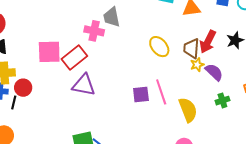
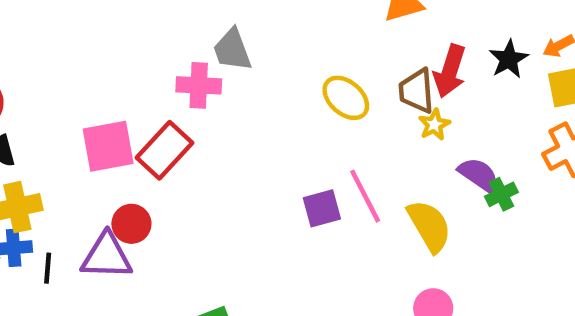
purple semicircle: (214, 72) -> (479, 175), moved
purple triangle: (84, 85) -> (106, 256), moved
red circle: (23, 88) -> (131, 224), moved

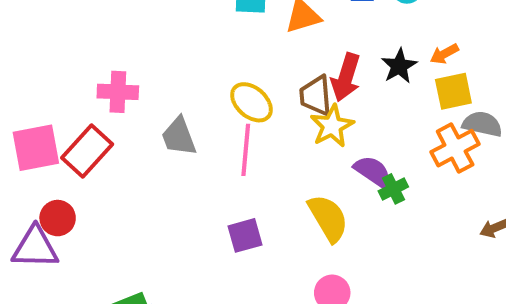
gray trapezoid: (232, 50) -> (179, 137), moved
yellow star: (434, 125) -> (332, 126), size x1.5
pink line: (365, 196) -> (246, 150), moved, turned 33
purple square: (322, 208) -> (245, 235), moved

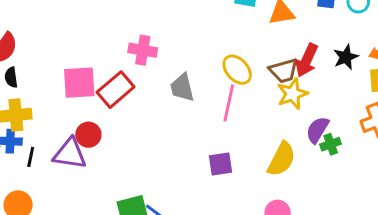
brown trapezoid: (316, 96) -> (284, 71), turned -108
purple semicircle: (373, 171) -> (317, 130), turned -100
yellow semicircle: (328, 218) -> (281, 159), turned 51

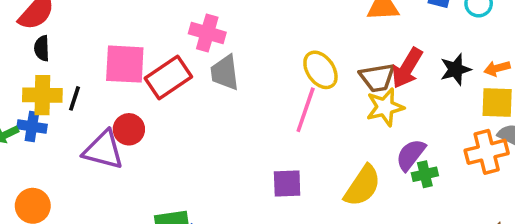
gray trapezoid: (182, 87) -> (225, 73), moved
black line: (31, 157) -> (74, 98), moved

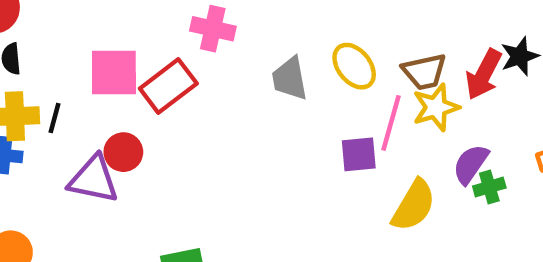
red arrow: (407, 68) -> (484, 74), moved
gray trapezoid: (225, 73) -> (290, 79), moved
pink line: (306, 110) -> (391, 123), moved
purple square: (287, 183) -> (359, 154), moved

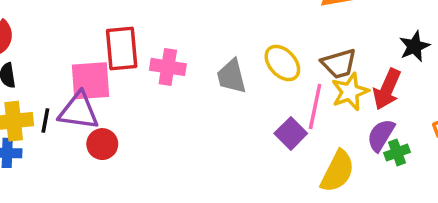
pink cross: (213, 29) -> (168, 67), moved
red arrow: (484, 74) -> (387, 89), moved
red rectangle: (168, 86) -> (122, 48), moved, turned -54
purple square: (359, 154) -> (291, 133), turned -36
purple triangle: (93, 179) -> (79, 111), moved

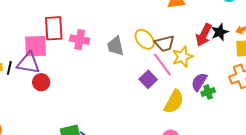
brown trapezoid: (339, 64) -> (165, 44), moved
red arrow: (387, 89) -> (204, 35), moved
pink line: (315, 106) -> (162, 64), turned -50

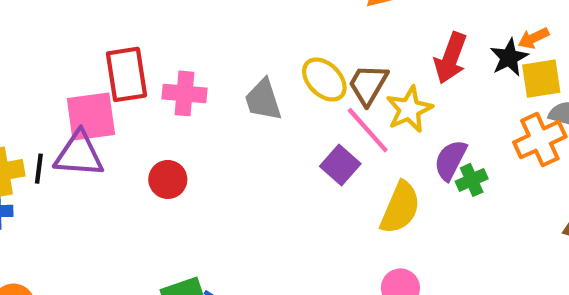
black star: (220, 32) -> (509, 57), moved
brown trapezoid: (165, 44) -> (368, 85), turned 140
red circle: (41, 82) -> (168, 179), moved

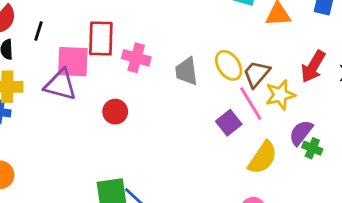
black line: (39, 169) -> (39, 31), moved
green cross: (472, 180) -> (312, 148), turned 36

